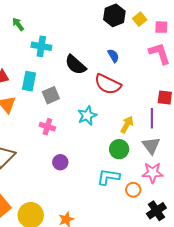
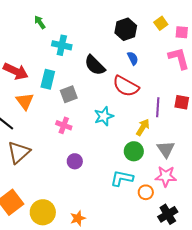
black hexagon: (114, 15) -> (126, 29), moved
purple line: (152, 118) -> (158, 107), moved

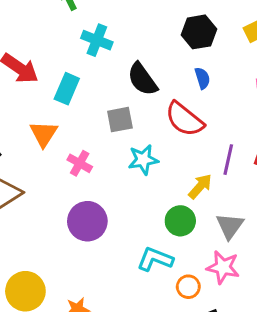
gray square: (69, 94) -> (120, 120), moved
orange triangle: (25, 101) -> (44, 134), moved
purple circle: (75, 161) -> (87, 221), size x1.6

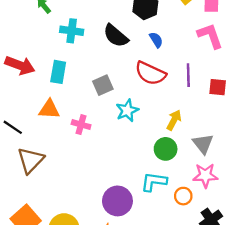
black semicircle: (142, 79) -> (116, 36), moved
orange triangle: (44, 134) -> (49, 109), turned -45
purple line: (228, 160) -> (188, 75), moved
purple circle: (87, 221) -> (117, 201), moved

